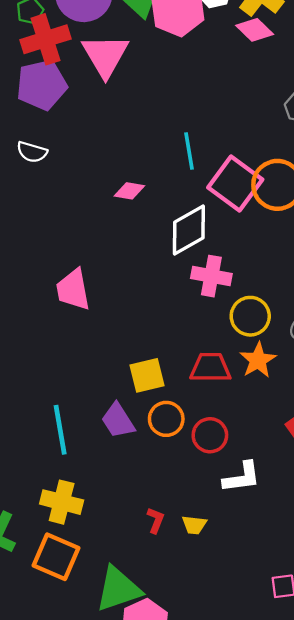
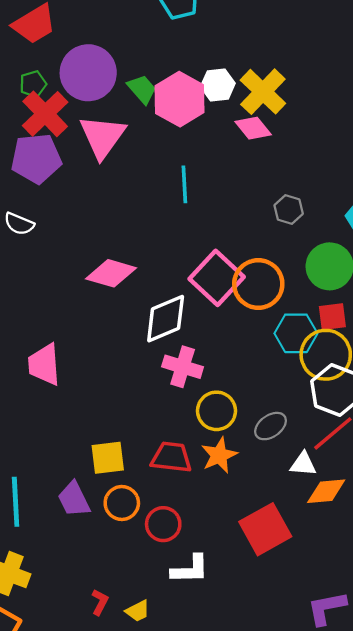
red cross: (46, 39) -> (45, 114), turned -33
cyan line: (189, 151) -> (184, 184), moved
pink diamond: (129, 191) -> (111, 273), size x1.6
yellow trapezoid: (194, 525) -> (138, 611), turned -40

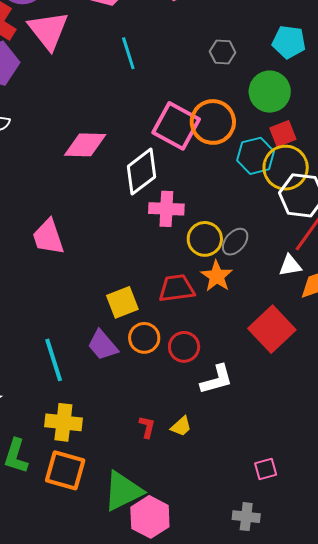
gray ellipse: (271, 426) -> (235, 242), moved

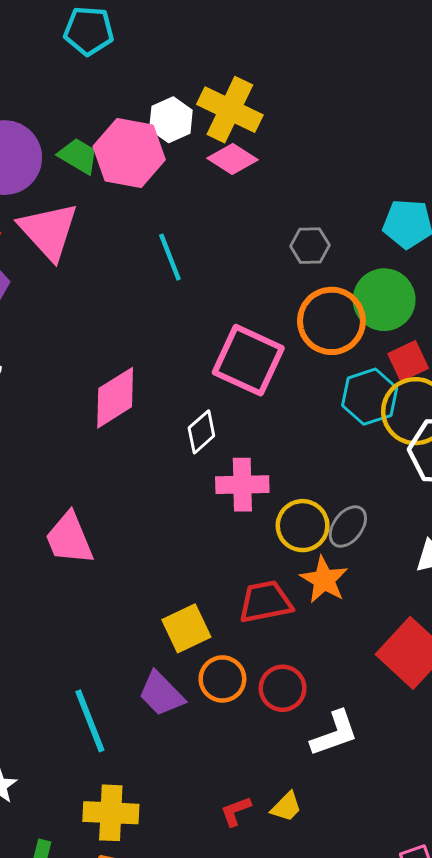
orange circle: (213, 122) -> (331, 321), moved
pink diamond: (85, 145) -> (115, 398), turned -30
white diamond: (141, 172) -> (201, 432), size x0.6
red L-shape: (147, 427) -> (236, 811), turned -120

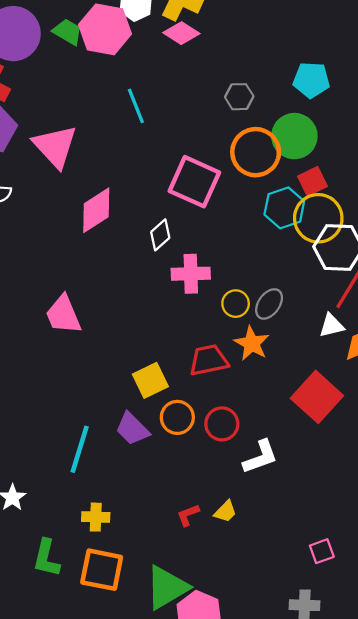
pink triangle: (49, 231) -> (55, 146), moved
yellow circle: (303, 526) -> (236, 304), size x0.7
cyan line: (90, 721) -> (80, 449), turned 39
yellow cross: (111, 813) -> (96, 517), size x0.7

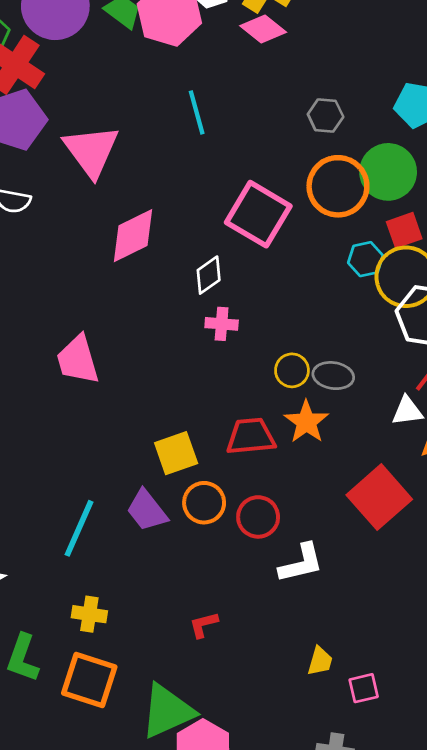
cyan hexagon: (284, 208) -> (366, 259), size x0.7
pink cross: (191, 274) -> (222, 324), moved, size x0.7
gray ellipse: (269, 304) -> (333, 376), turned 56
yellow trapezoid: (225, 511) -> (320, 661), moved, turned -35

